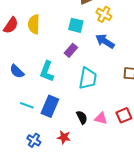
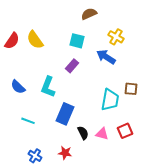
yellow cross: (104, 14) -> (116, 37), moved
yellow semicircle: (34, 24) -> (35, 40), turned -36
cyan trapezoid: (88, 78) -> (110, 100), moved
blue rectangle: (50, 106) -> (65, 114), moved

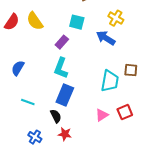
purple rectangle: (72, 66) -> (62, 42), moved
blue semicircle: (18, 87) -> (18, 68), turned 77
cyan L-shape: (48, 87) -> (61, 68), moved
black semicircle: (83, 133) -> (56, 116), moved
pink triangle: (102, 134) -> (102, 115), turned -48

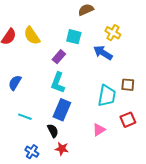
red square: (125, 112) -> (128, 120), moved

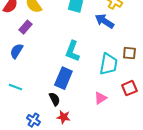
purple rectangle: (59, 57) -> (25, 27), moved
cyan L-shape: (58, 83) -> (72, 51), moved
cyan line: (25, 117) -> (15, 87), moved

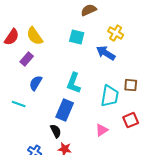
blue semicircle: (16, 51) -> (36, 83), moved
cyan line: (15, 87) -> (19, 104), moved

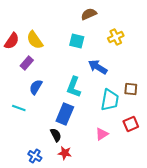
yellow cross: (116, 33) -> (116, 37), turned 35
blue arrow: (106, 53) -> (98, 67), moved

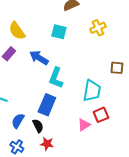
blue arrow: (98, 67) -> (39, 58), moved
blue semicircle: (36, 87) -> (18, 121), moved
brown square: (131, 89) -> (117, 68), moved
red square: (131, 124) -> (101, 115), moved

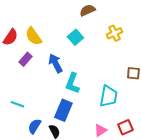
cyan square: (59, 32) -> (75, 37), turned 35
blue arrow: (39, 58) -> (55, 63), turned 30
red square: (101, 115) -> (125, 127), moved

